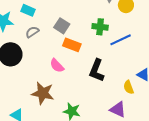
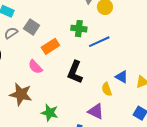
gray square: (62, 26) -> (32, 27), moved
orange rectangle: (72, 45) -> (50, 46), turned -54

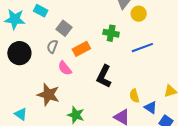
gray semicircle: (11, 33) -> (52, 46), moved, turned -40
blue line: (99, 42) -> (142, 48), moved
blue triangle: (122, 77) -> (151, 107), moved

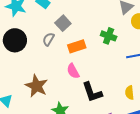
pink semicircle: (65, 68) -> (73, 71), moved
black L-shape: (104, 76) -> (92, 92), moved, turned -55
yellow semicircle: (134, 96) -> (130, 93), moved

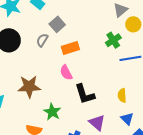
green cross: (109, 36) -> (113, 40), moved, turned 35
brown star: (36, 86) -> (29, 87), turned -30

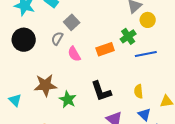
orange rectangle: (70, 48) -> (105, 49), moved
pink semicircle: (66, 73) -> (74, 54), moved
green star: (52, 112) -> (68, 99), moved

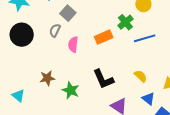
pink semicircle: (74, 54) -> (73, 44), turned 42
brown star: (45, 85) -> (47, 78), size x0.7
yellow semicircle: (139, 91) -> (141, 76), turned 144

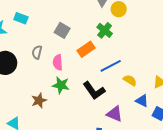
gray square: (68, 13) -> (62, 30), moved
blue line: (145, 38) -> (111, 66), moved
green star: (71, 90) -> (61, 85), moved

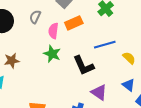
orange rectangle: (86, 49) -> (74, 23), moved
yellow semicircle: (130, 80) -> (129, 58), moved
brown star: (39, 100) -> (12, 61), moved

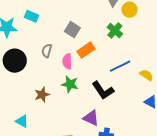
brown star: (12, 61) -> (42, 95), moved
purple triangle: (99, 92) -> (91, 118), moved

